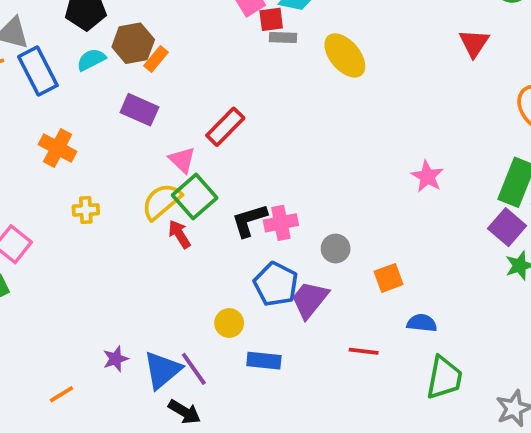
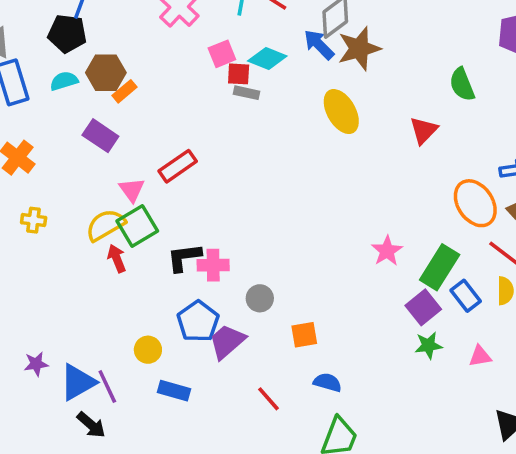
yellow ellipse: (345, 55) -> (341, 112), moved
pink star: (427, 176) -> (387, 251), moved
red line: (364, 351) -> (269, 399), turned 32

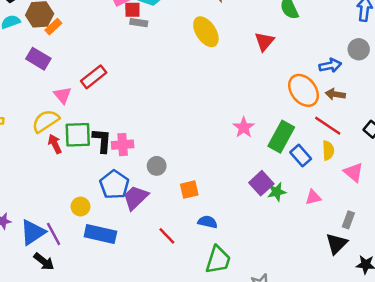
green square: (137, 226) -> (78, 135), moved, turned 32
black L-shape: (184, 257) -> (102, 140), turned 105
purple square: (423, 307) -> (261, 183), moved
blue rectangle: (174, 391) -> (100, 234), size x1.4

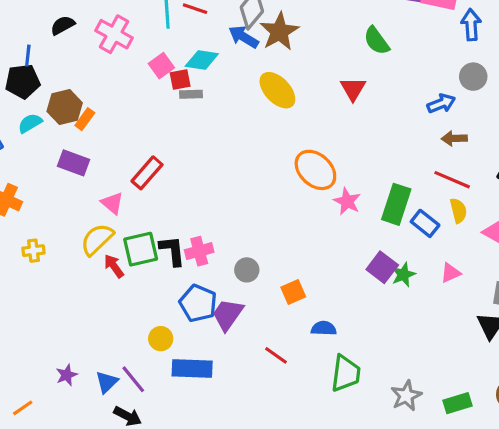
orange ellipse: (303, 90) -> (315, 170), moved
blue triangle: (33, 232) -> (107, 382), size x0.7

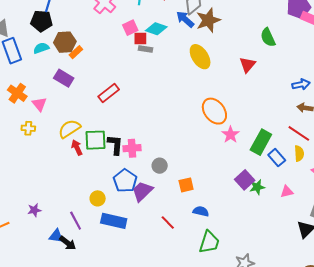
pink triangle: (112, 203) -> (39, 104), moved
blue triangle: (107, 382) -> (56, 236), moved, turned 42

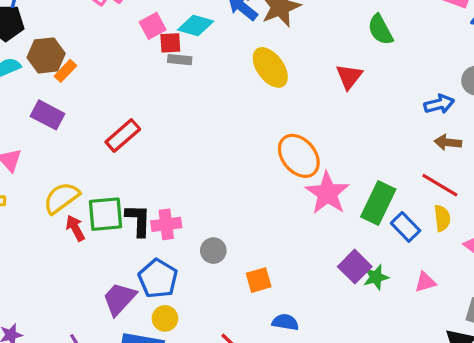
pink star: (230, 135) -> (327, 193), size x1.5
purple trapezoid: (142, 191) -> (119, 299), moved
yellow circle: (98, 198) -> (165, 318), moved

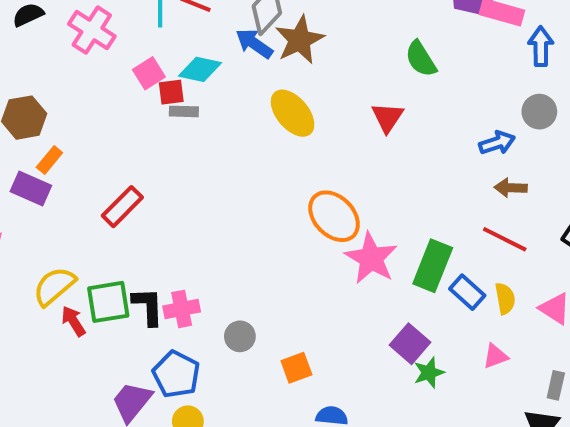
orange rectangle: (65, 71) -> (49, 160), moved
yellow semicircle: (442, 218) -> (505, 299), moved
green star: (376, 277) -> (429, 373), moved

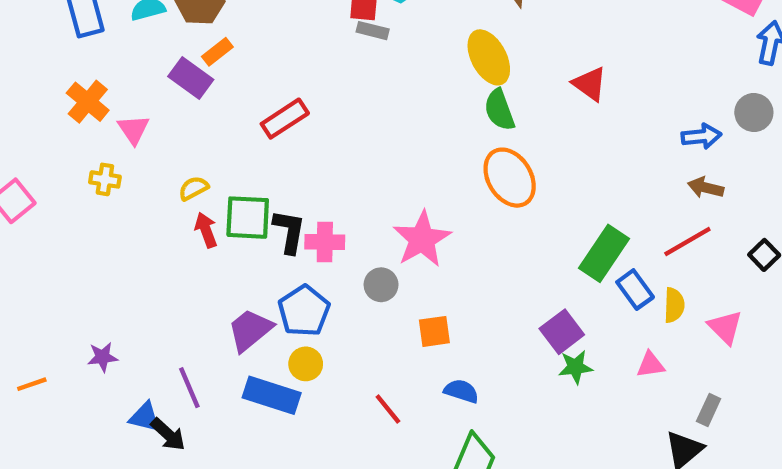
green semicircle: (421, 59) -> (499, 110), moved
red triangle: (387, 117) -> (590, 84), turned -40
red line: (505, 239) -> (687, 242), turned -69
pink star: (371, 258) -> (422, 239), moved
yellow semicircle: (54, 286) -> (193, 188), size x0.6

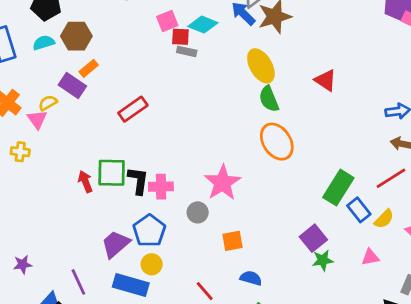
yellow semicircle: (193, 188) -> (48, 103), moved
yellow semicircle: (674, 305) -> (384, 219), turned 45

